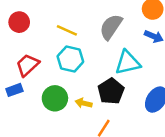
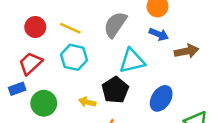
red circle: (19, 22) -> (35, 27), moved
green circle: (55, 98) -> (44, 103), moved

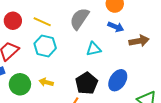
cyan triangle: (132, 61) -> (94, 49), size x0.7
black pentagon: (115, 90) -> (87, 83), moved
yellow arrow: (87, 102) -> (46, 82), moved

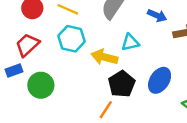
yellow arrow: (46, 82) -> (104, 57), moved, size x1.5

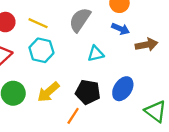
yellow arrow: (104, 57) -> (48, 92), moved, turned -55
black pentagon: (122, 84) -> (88, 92), turned -30

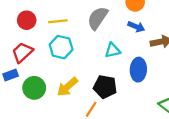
yellow line: (38, 23) -> (58, 21), turned -30
blue ellipse: (123, 89) -> (138, 70), moved, turned -30

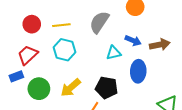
blue arrow: (136, 27) -> (133, 41), moved

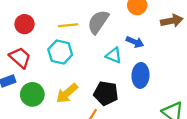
yellow line: (61, 25) -> (68, 25), moved
brown arrow: (160, 45) -> (172, 21), moved
cyan triangle: (114, 53) -> (114, 55), turned 35
red trapezoid: (28, 55) -> (20, 58), turned 85

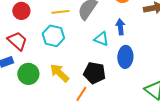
blue arrow: (135, 42) -> (120, 27), turned -119
yellow arrow: (67, 93) -> (59, 73), turned 85

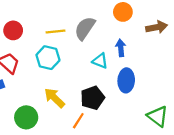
black pentagon: (94, 73) -> (92, 98), turned -30
green circle: (28, 74) -> (26, 117), moved

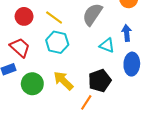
yellow line: (56, 32) -> (54, 17), moved, turned 42
green circle: (26, 117) -> (32, 84), moved

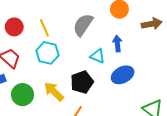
yellow line: (54, 17) -> (44, 28), turned 30
blue ellipse: (132, 64) -> (123, 75), turned 60
black pentagon: (100, 81) -> (82, 82), moved

